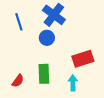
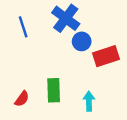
blue circle: (47, 38) -> (82, 41), moved
red rectangle: (83, 59) -> (106, 56), moved

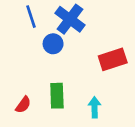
blue line: (23, 27) -> (31, 17), moved
blue circle: (82, 41) -> (53, 44), moved

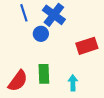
red semicircle: (23, 105) -> (18, 81), size x1.6

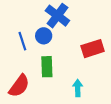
blue line: (24, 13) -> (22, 41), moved
green rectangle: (44, 74) -> (47, 67), moved

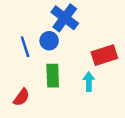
red semicircle: (19, 86) -> (21, 97), size x0.7
cyan arrow: (78, 88) -> (89, 82), moved

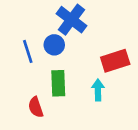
red semicircle: (21, 97) -> (36, 107), moved, turned 126

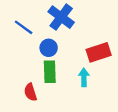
blue circle: (54, 45) -> (49, 48), moved
blue line: (28, 51) -> (24, 27), moved, turned -36

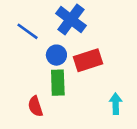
red rectangle: (99, 52) -> (88, 60), moved
cyan arrow: (84, 77) -> (116, 104), moved

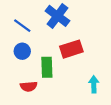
blue circle: (56, 55) -> (22, 51), moved
red semicircle: (35, 106) -> (29, 86), turned -77

